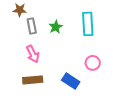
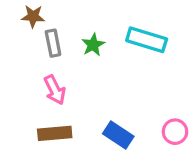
cyan rectangle: (88, 24) -> (147, 40), turned -70
pink circle: (93, 63) -> (175, 132), moved

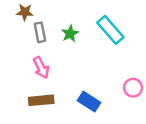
cyan rectangle: (147, 40) -> (110, 30), turned 32
pink circle: (175, 132) -> (133, 88), moved

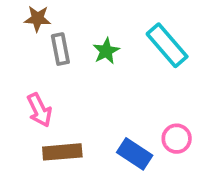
pink arrow: (41, 68) -> (39, 110), moved
pink circle: (133, 88) -> (177, 139), moved

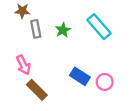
brown rectangle: (62, 152) -> (37, 90), turned 50
blue rectangle: (135, 154) -> (80, 76), moved

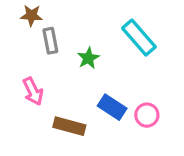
green star: (63, 30) -> (88, 58), moved
brown rectangle: (37, 90) -> (69, 126), moved, turned -30

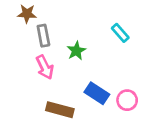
cyan rectangle: (139, 38) -> (120, 33), size x0.6
pink arrow: (33, 91) -> (45, 67), moved

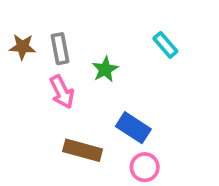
brown star: (27, 14) -> (22, 47), moved
pink circle: (127, 100) -> (145, 167), moved

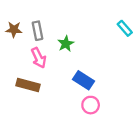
cyan rectangle: (165, 45) -> (125, 28), moved
brown rectangle: (83, 150) -> (28, 85), moved

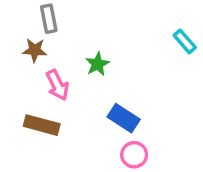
brown star: (14, 29) -> (35, 50), moved
gray rectangle: (37, 31) -> (49, 19), moved

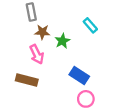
cyan rectangle: (185, 41) -> (90, 25), moved
brown star: (35, 50) -> (42, 32), moved

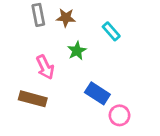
brown star: (42, 32) -> (66, 18), moved
pink circle: (86, 99) -> (119, 115), moved

